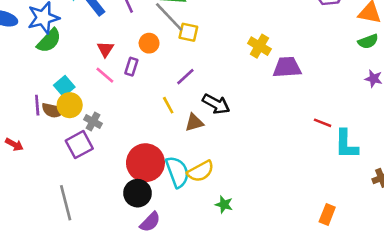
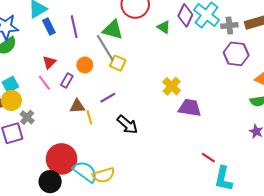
brown triangle: (194, 123) -> (77, 106), moved
cyan semicircle: (177, 172) -> (85, 172), turned -45

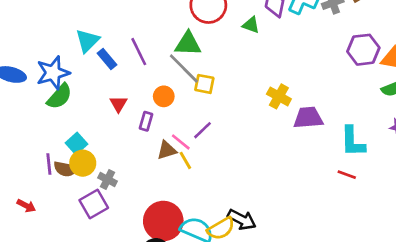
purple hexagon: (236, 54) -> (363, 50), moved
pink line: (44, 83) -> (181, 142), moved
black arrow: (127, 125) -> (242, 220), moved
cyan L-shape: (223, 179) -> (353, 142), moved

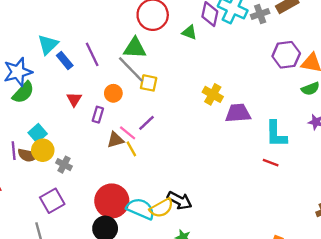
purple square: (94, 204) -> (52, 201), moved

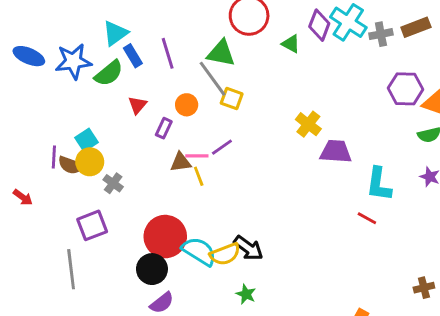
green semicircle: (23, 92) -> (109, 73), moved
pink line: (128, 133) -> (197, 156), turned -48

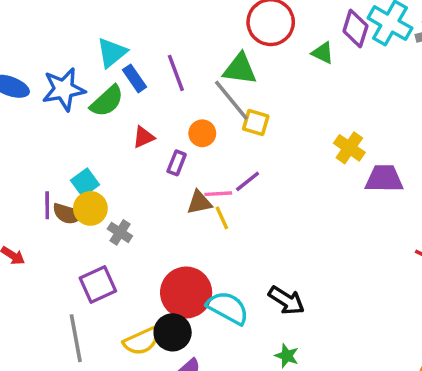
red triangle: (137, 105) -> (143, 137), turned 30
yellow semicircle: (225, 254) -> (141, 341), moved

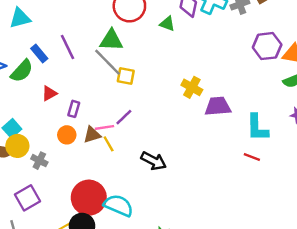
cyan triangle: (112, 53) -> (20, 18), moved, turned 30
orange circle: (202, 133) -> (67, 135), moved
black arrow: (286, 300) -> (154, 161), moved

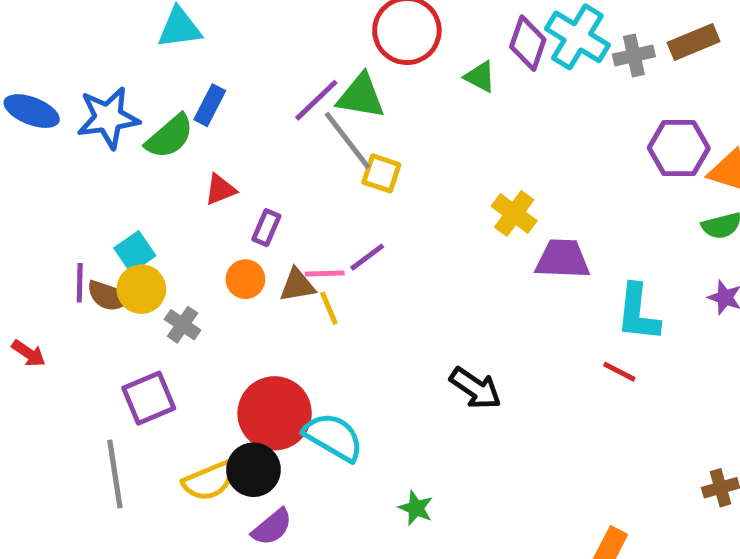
purple line: (67, 47) -> (316, 100), moved, turned 65
blue rectangle: (39, 54) -> (210, 105), turned 60
black arrow: (154, 161) -> (475, 388), moved

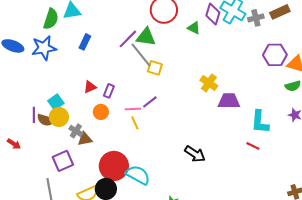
green semicircle: (170, 136) -> (51, 19), moved, turned -30
red triangle: (220, 190) -> (90, 87), moved
brown triangle: (297, 285) -> (85, 139), moved

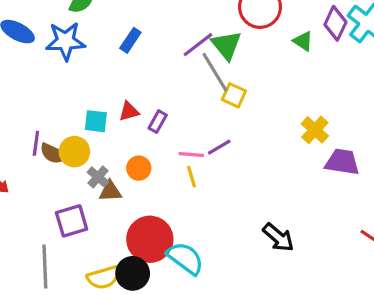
green triangle: (146, 37) -> (226, 45), turned 35
cyan square: (56, 102) -> (96, 121), moved, turned 35
orange circle: (101, 112) -> (139, 168), moved

